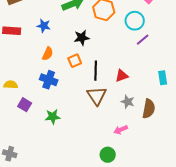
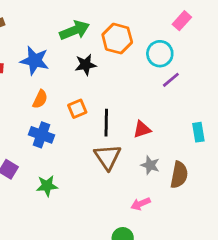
blue star: (44, 26) -> (35, 61), size x1.5
black star: (82, 38) -> (86, 65), moved

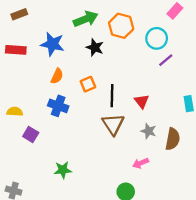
black star: (86, 65) -> (95, 48), turned 30
red triangle: (142, 129) -> (142, 101), turned -49
green star: (47, 186) -> (63, 170), moved

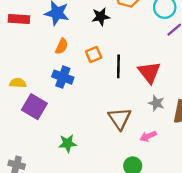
black star: (95, 48) -> (101, 17), turned -30
red triangle: (142, 101) -> (149, 72), size x1.5
brown triangle: (113, 124) -> (120, 119), moved
purple square: (31, 135) -> (34, 107), size x1.5

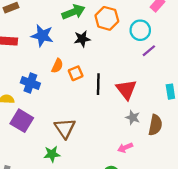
orange semicircle: (62, 46) -> (57, 66), moved
blue cross: (63, 77) -> (30, 83), moved
brown triangle: (120, 119) -> (65, 128), moved

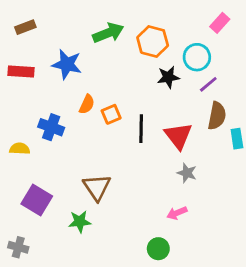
black star: (82, 39) -> (168, 77), moved
purple square: (22, 121) -> (37, 200), moved
brown semicircle: (155, 125) -> (217, 116), moved

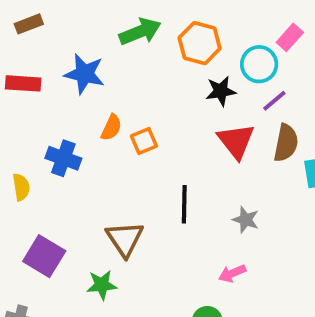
pink rectangle: (220, 23) -> (290, 37), moved
black line: (141, 129) -> (184, 204), moved
red triangle: (178, 136) -> (236, 141), moved
yellow semicircle: (20, 149) -> (21, 187), turned 78

